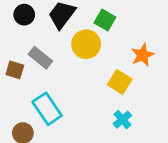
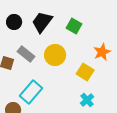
yellow circle: (86, 44) -> (55, 55), moved
cyan rectangle: (47, 109) -> (31, 92), turned 75

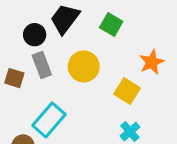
black circle: (14, 22) -> (35, 35), moved
gray rectangle: (26, 54) -> (42, 65), turned 30

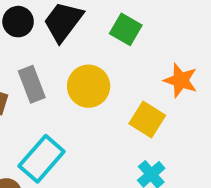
black circle: (35, 35) -> (18, 22), moved
orange star: (152, 62) -> (181, 80), turned -30

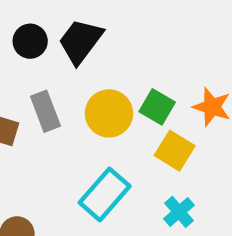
green square: (126, 29) -> (157, 107), moved
cyan rectangle: (42, 159) -> (105, 194), moved

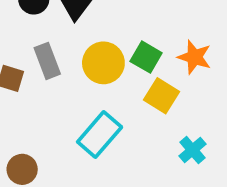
cyan cross: (179, 212) -> (192, 150), moved

